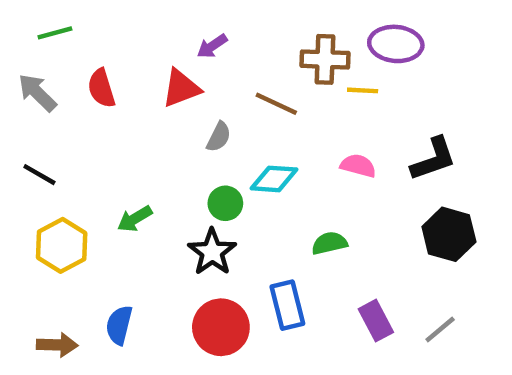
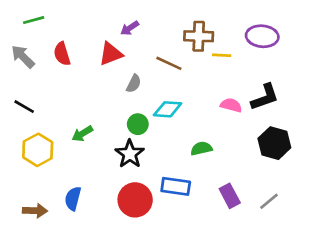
purple ellipse: (396, 44) -> (262, 36), moved
pink semicircle: (358, 166) -> (231, 105), moved
blue rectangle: (287, 305) -> (176, 186), turned -68

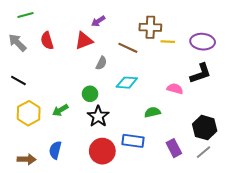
purple ellipse: (262, 36) -> (203, 42), moved
pink semicircle: (231, 105) -> (175, 89), moved
green circle: (138, 124) -> (90, 94), moved
green arrow: (82, 134) -> (60, 110), moved
black hexagon: (274, 143) -> (205, 128), moved

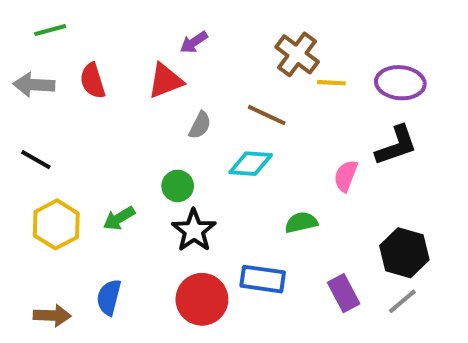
brown cross: (150, 27) -> (297, 54), turned 35
gray arrow: (17, 43) -> (34, 85), turned -42
brown line: (128, 48) -> (267, 115), moved
pink semicircle: (175, 89) -> (346, 176), turned -84

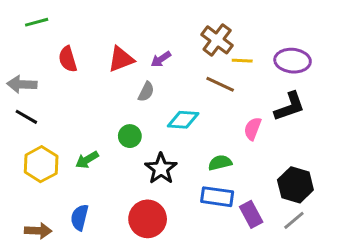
purple arrow: (194, 42) -> (161, 59), moved
gray arrow: (34, 85) -> (22, 84), moved
brown line: (267, 115) -> (220, 84), moved
black star: (194, 230) -> (161, 169), moved
blue rectangle: (263, 279) -> (217, 197), moved

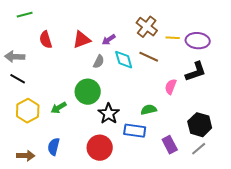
yellow line: (242, 61) -> (173, 38), moved
cyan diamond: (183, 120) -> (124, 60), moved, turned 70
green circle: (130, 136) -> (88, 92), size x1.6
blue rectangle: (217, 197) -> (135, 131), moved

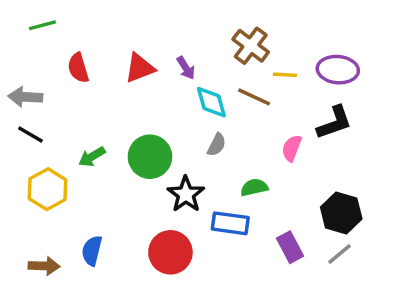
yellow line: (173, 38) -> (285, 75), moved
purple arrow: (109, 40) -> (186, 68), turned -88
gray semicircle: (99, 62) -> (217, 145), moved
green arrow: (59, 108) -> (92, 157), moved

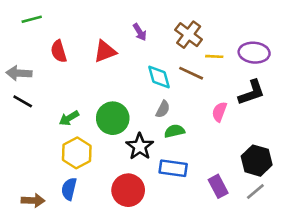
purple arrow: (186, 68) -> (140, 32), moved
green semicircle: (254, 187) -> (174, 131), moved
yellow hexagon: (48, 189) -> (77, 153), moved

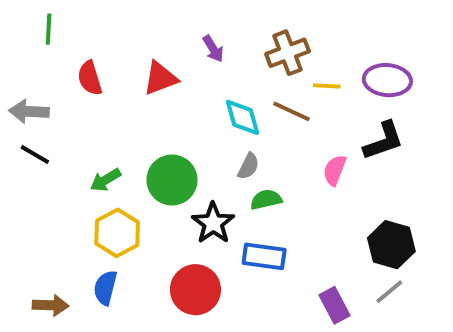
green line: (32, 19) -> (49, 29), turned -72
brown cross: (189, 35) -> (288, 53), turned 32
purple rectangle: (218, 186) -> (335, 305), moved

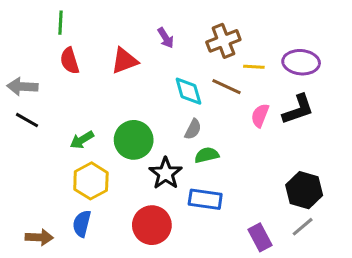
green line: (49, 29) -> (61, 23), moved
pink semicircle: (335, 170) -> (260, 116), moved

